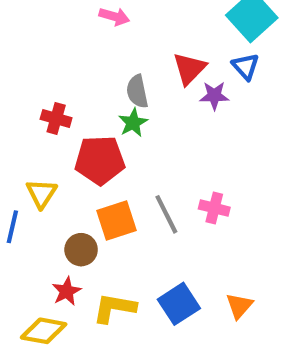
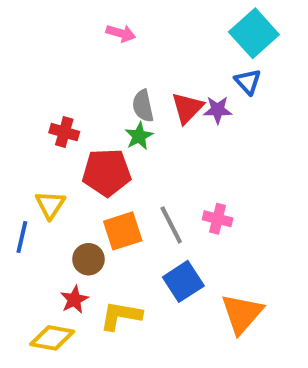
red triangle: (189, 69) -> (187, 108), moved
blue square: (179, 304) -> (183, 281), moved
orange triangle: (239, 306) -> (242, 314), size x1.6

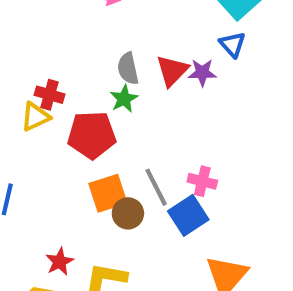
yellow triangle: (50, 205) -> (35, 117), moved, turned 32
brown circle: (88, 259) -> (128, 213), moved
blue square: (183, 281) -> (188, 215), moved

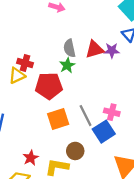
red triangle: (172, 71) -> (95, 49), turned 30
brown circle: (128, 213) -> (75, 151), moved

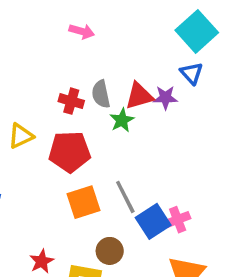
red cross: (25, 63) -> (71, 101), moved
green star: (67, 65) -> (122, 120), moved
pink cross: (112, 112) -> (178, 220), moved, turned -35

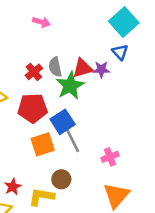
red cross: (71, 101) -> (34, 72), turned 35
green star: (122, 120) -> (70, 86), size x1.6
blue square: (153, 221) -> (63, 122), moved

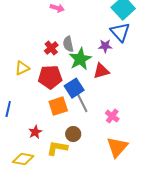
blue triangle: (120, 52) -> (120, 32), size x1.5
red triangle: (83, 68) -> (101, 71), moved
pink cross: (110, 157) -> (112, 116), turned -32
red star: (13, 187) -> (35, 132), moved

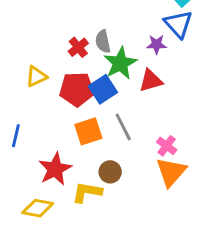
blue square: (74, 88) -> (103, 89), moved
red star: (35, 132) -> (55, 169), size x1.6
orange triangle: (117, 147) -> (171, 172), moved

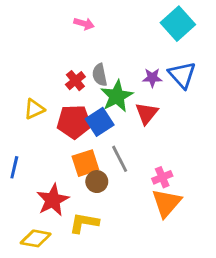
blue triangle: (178, 24) -> (182, 75), moved
red triangle: (151, 81) -> (147, 113), turned -35
pink cross: (167, 146) -> (162, 177), turned 30
brown circle: (110, 172) -> (97, 182), moved

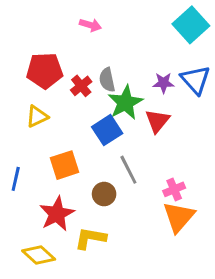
red pentagon: (74, 122) -> (45, 71), moved
orange square: (85, 163) -> (64, 165), moved
yellow diamond: (36, 238) -> (39, 255), turned 32

